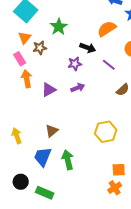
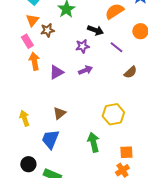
green arrow: (68, 160) -> (93, 142), moved

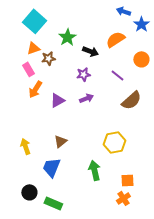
orange triangle: (32, 20) -> (33, 48), turned 32
black arrow: (95, 30) -> (90, 51), moved
orange arrow: (34, 61) -> (35, 89), turned -138
brown semicircle: (130, 72) -> (131, 100), size x1.5

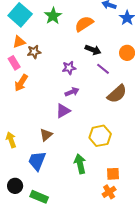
green star: (67, 37) -> (53, 16), moved
orange semicircle: (115, 39) -> (84, 24), moved
black arrow: (90, 51) -> (93, 50), moved
purple triangle: (57, 100) -> (63, 111), moved

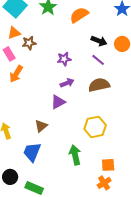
black arrow: (93, 50) -> (99, 41), moved
brown semicircle: (117, 94) -> (99, 85), moved, turned -150

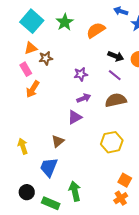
green arrow: (75, 155) -> (75, 191), moved
orange square: (108, 165) -> (125, 180), turned 32

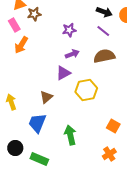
yellow hexagon: (112, 142) -> (86, 90), moved
orange square: (125, 180) -> (113, 126), moved
green arrow: (75, 191) -> (70, 135), moved

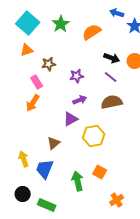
brown star: (34, 14) -> (49, 64), moved
pink rectangle: (14, 25) -> (37, 82), moved
orange arrow: (21, 45) -> (33, 103), moved
yellow arrow: (11, 102) -> (24, 159), moved
orange square: (113, 126) -> (100, 172), moved

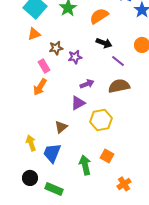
black arrow: (112, 58) -> (104, 43), moved
purple star: (77, 76) -> (75, 57), moved

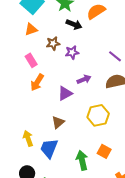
black arrow: (104, 43) -> (74, 24), moved
pink rectangle: (44, 66) -> (31, 60), moved
purple triangle: (78, 103) -> (65, 93), moved

